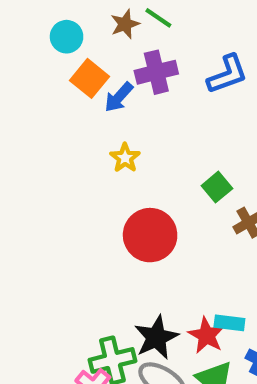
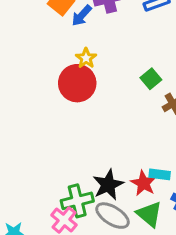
red circle: (150, 235) -> (77, 83), moved

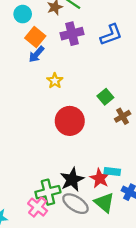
blue arrow: (82, 15) -> (36, 54), moved
red circle: (77, 83) -> (70, 121), moved

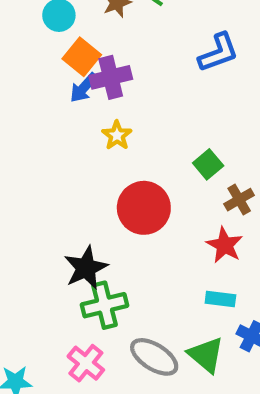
purple cross: (72, 34) -> (111, 77), moved
red star: (100, 178) -> (225, 245), moved
black star: (72, 179) -> (86, 268), moved
green cross: (48, 192) -> (104, 305), moved

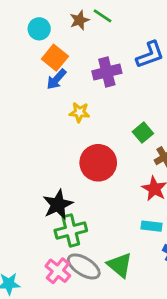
purple cross: (111, 77) -> (107, 72), moved
yellow star: (117, 135) -> (79, 112), turned -30
green triangle: (206, 355) -> (120, 265), moved
gray ellipse: (154, 357) -> (84, 266), moved

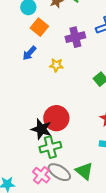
blue arrow: (56, 79) -> (29, 53), moved
red circle: (98, 163) -> (56, 118), moved
black star: (58, 205) -> (41, 129), turned -30

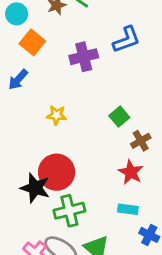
yellow star: (56, 65) -> (57, 115), moved
green cross: (50, 147) -> (69, 211), moved

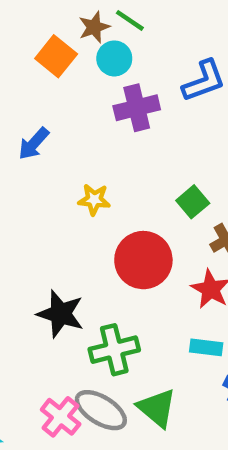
cyan circle: (17, 14) -> (114, 58), moved
orange square: (32, 42) -> (56, 56), moved
red circle: (57, 172) -> (143, 260), moved

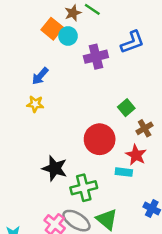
cyan circle: (114, 58) -> (68, 36), moved
yellow star: (94, 200) -> (35, 104), moved
cyan rectangle: (206, 347) -> (124, 172), moved

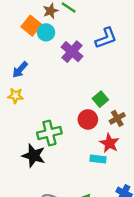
purple cross: (96, 57) -> (72, 52), turned -35
red circle: (100, 139) -> (88, 119), moved, size x0.7
green cross: (84, 188) -> (49, 133), moved

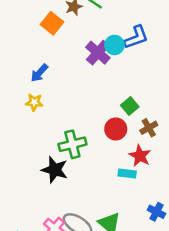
cyan circle: (46, 32) -> (114, 45), moved

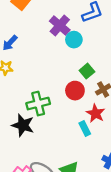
cyan circle: (114, 45) -> (74, 40), moved
cyan rectangle: (127, 174) -> (85, 129), turned 56

